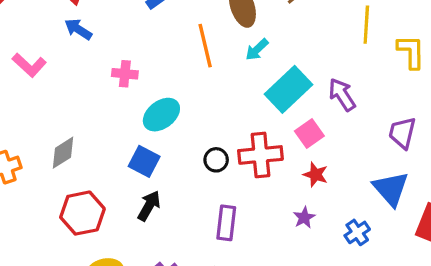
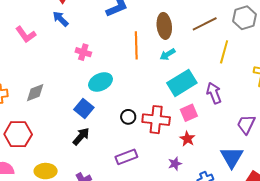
yellow line: (366, 25) -> (224, 52), moved
red hexagon: (82, 213) -> (18, 134), moved
purple rectangle: (226, 223) -> (126, 157), turned 50

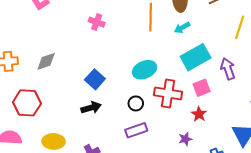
cyan ellipse: (101, 82) -> (145, 70), moved
black circle: (128, 117) -> (136, 103), moved
black arrow: (81, 136) -> (91, 108), turned 30

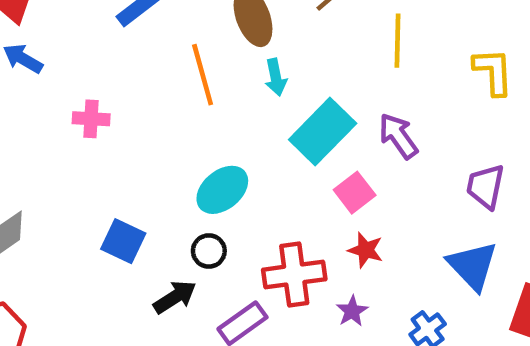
cyan arrow: (182, 28) -> (276, 77), turned -56
red cross: (168, 93) -> (294, 274), moved
black circle: (136, 103) -> (209, 251), moved
black arrow: (91, 108) -> (175, 297), moved

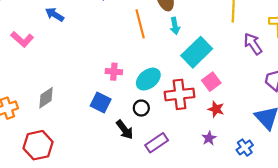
pink cross: (91, 119) -> (114, 72), moved
purple arrow: (398, 136) -> (253, 44), moved
red cross: (294, 274) -> (180, 94), moved
black arrow: (175, 297) -> (125, 130), turned 84

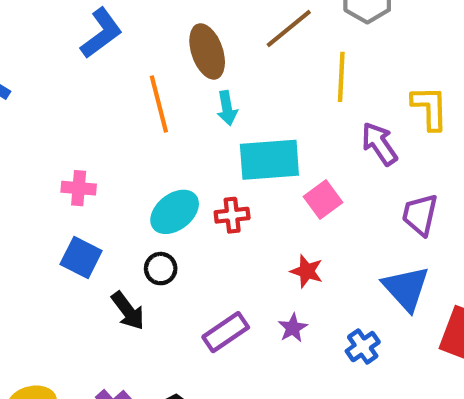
cyan rectangle: (197, 52) -> (269, 160), turned 40
pink cross: (114, 72) -> (79, 188), moved
pink square: (211, 82) -> (323, 199), moved
red cross: (180, 94) -> (232, 215), moved, size x0.6
purple rectangle: (157, 143) -> (226, 332), moved

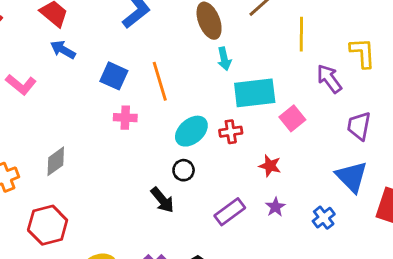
orange line: (159, 104) -> (160, 81), moved
blue square: (81, 257) -> (114, 76), moved
red star: (307, 271) -> (270, 166), moved

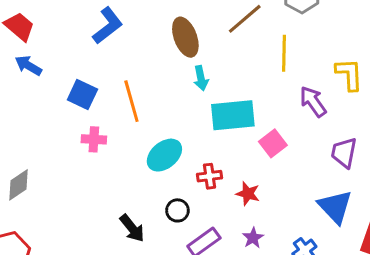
red cross: (231, 132) -> (210, 176), moved
black circle: (184, 170) -> (177, 210), moved

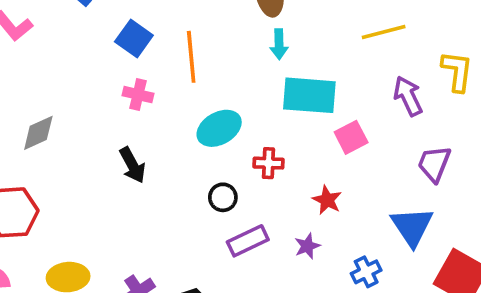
yellow line: (284, 53) -> (384, 32), turned 64
red star: (248, 194) -> (327, 200), moved
black arrow: (132, 228) -> (132, 165), moved

